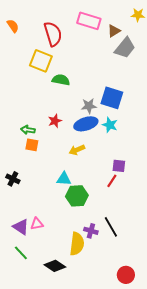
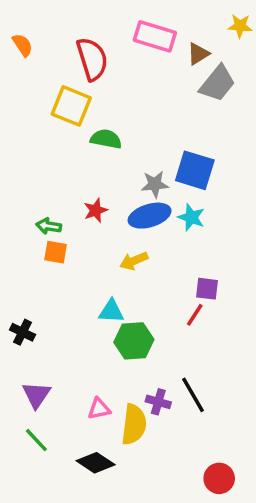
black cross: (13, 179) -> (22, 332), moved
pink triangle: (37, 224) -> (99, 409), moved
purple triangle: (21, 227) -> (36, 395), turned 30

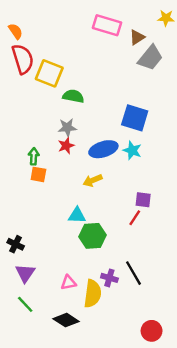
red semicircle: (92, 59) -> (23, 59), moved
gray star: (155, 184) -> (67, 128), moved
green arrow: (49, 226) -> (34, 156), turned 84
black cross: (22, 332) -> (16, 244), moved

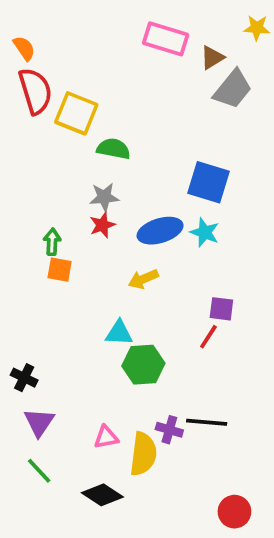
black line: (133, 273) -> (207, 422), turned -55

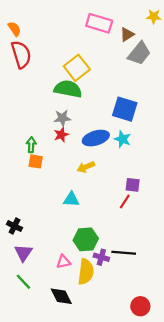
yellow square: (76, 113) -> (77, 68), moved, turned 30
green semicircle: (114, 149) -> (68, 89), size x1.4
green hexagon: (143, 365) -> (86, 239), moved
black diamond: (102, 495) -> (61, 296), turned 30

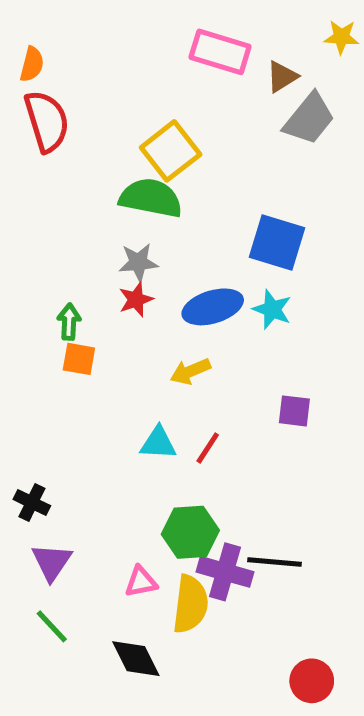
orange semicircle: (14, 29) -> (32, 64), turned 48
red line: (125, 202) -> (208, 448), moved
purple cross: (101, 257) -> (225, 572), size x1.5

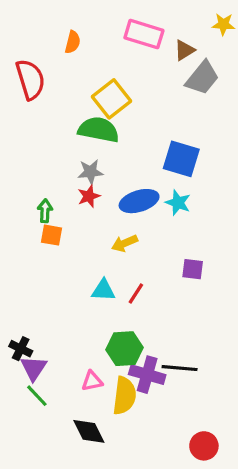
orange semicircle: (32, 64) -> (73, 42), moved
black cross: (32, 503) -> (21, 349), moved
green line: (52, 626) -> (37, 396), moved

